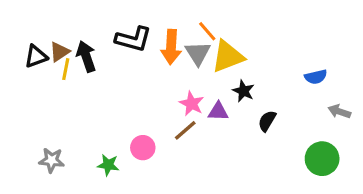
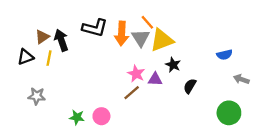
black triangle: (36, 56) -> (25, 57), moved
yellow line: (66, 69) -> (49, 58), moved
pink circle: (143, 148) -> (101, 116), moved
gray star: (52, 160) -> (37, 96), moved

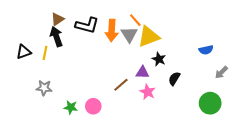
brown triangle: (42, 37) -> (57, 19), moved
pink star: (136, 74) -> (148, 92), moved
gray arrow: (241, 79) -> (221, 72), turned -64
gray star: (37, 96) -> (44, 88), moved

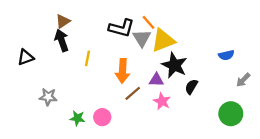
black L-shape: (87, 25) -> (121, 28), moved
orange arrow: (112, 30) -> (123, 71), moved
yellow line: (45, 53) -> (88, 58), moved
black star: (159, 59) -> (174, 65), size x1.6

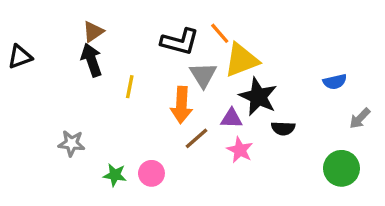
gray triangle: (142, 38) -> (203, 75), moved
black triangle: (26, 57) -> (20, 57), moved
black semicircle: (191, 87) -> (283, 128), turned -119

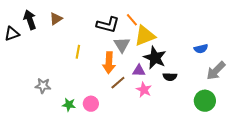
black arrow: (91, 60) -> (30, 20), moved
gray arrow: (360, 118) -> (216, 71), size x1.5

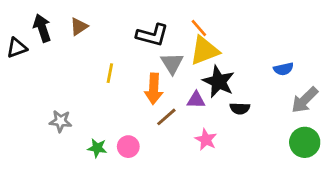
orange line: (132, 20) -> (199, 28), moved
pink star: (144, 90) -> (206, 140), moved
green circle: (205, 101) -> (305, 142), moved

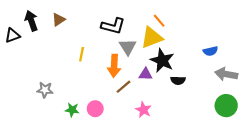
orange line: (199, 28) -> (159, 21), moved
gray arrow: (305, 100) -> (226, 74), turned 55
pink star: (206, 140) -> (143, 110), moved

